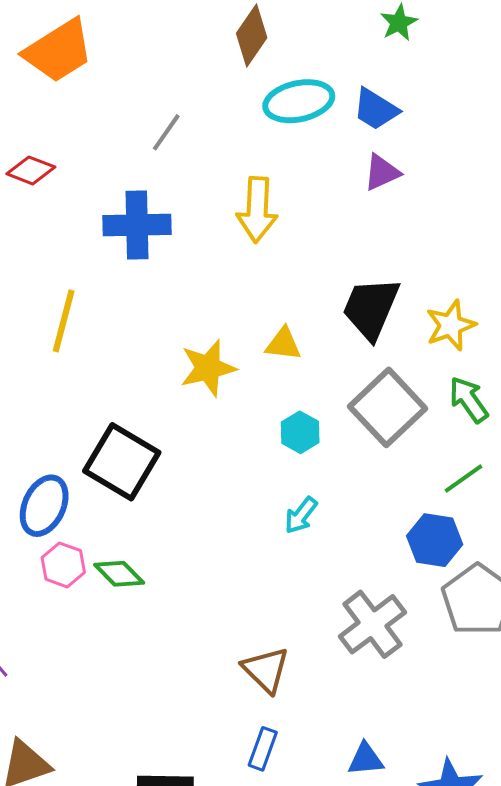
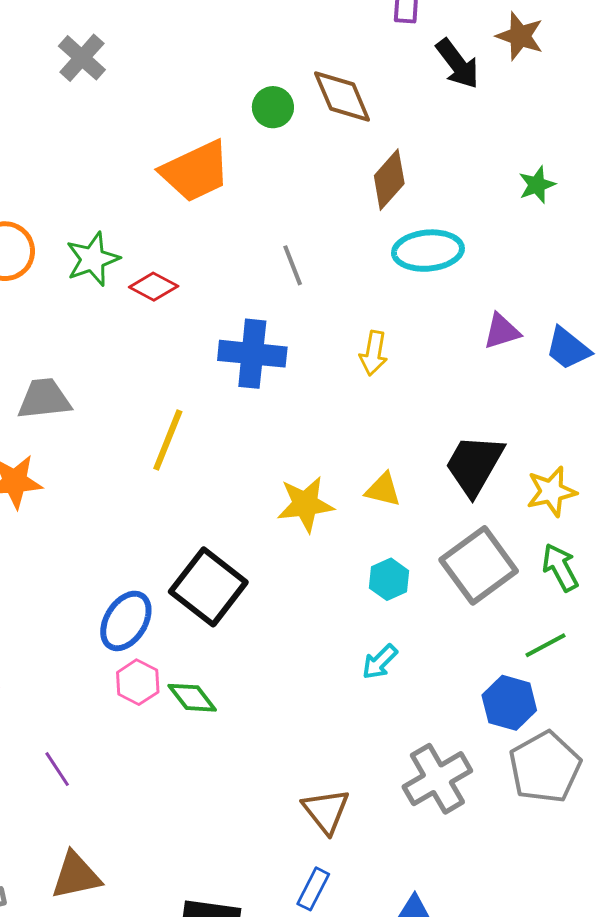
blue trapezoid: (376, 109) -> (568, 348), moved
gray line: (166, 132) -> (293, 265), turned -63
yellow arrow: (257, 210) -> (374, 353), size x0.7

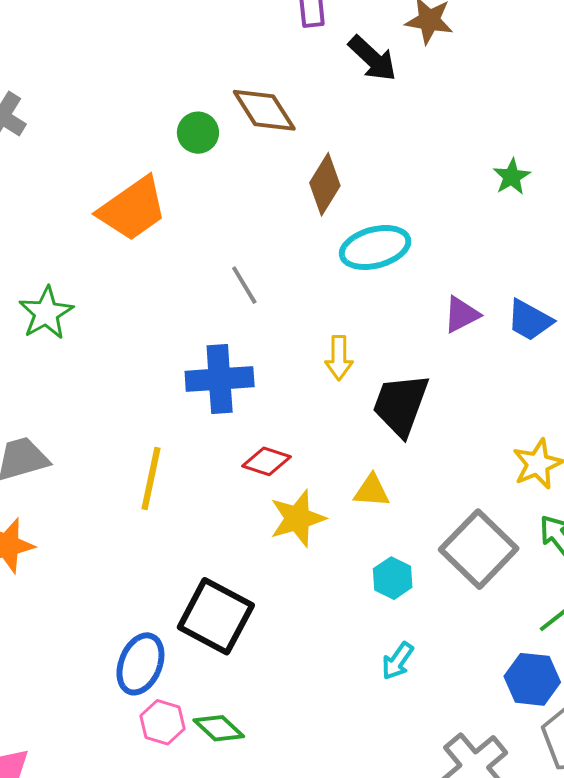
green star: (537, 185) -> (512, 177), moved
red diamond: (154, 287) -> (266, 461), moved
black trapezoid: (474, 465) -> (401, 405), moved

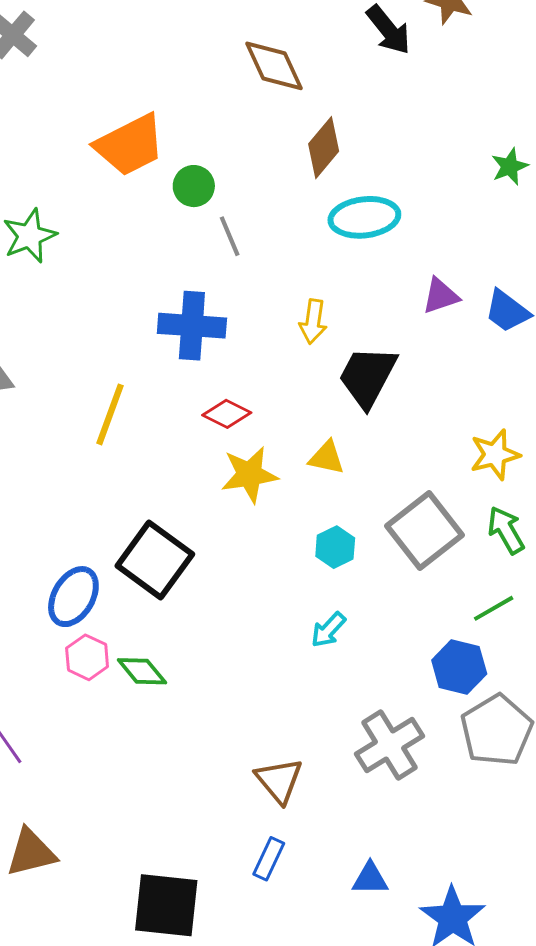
green circle: (198, 133) -> (194, 186), moved

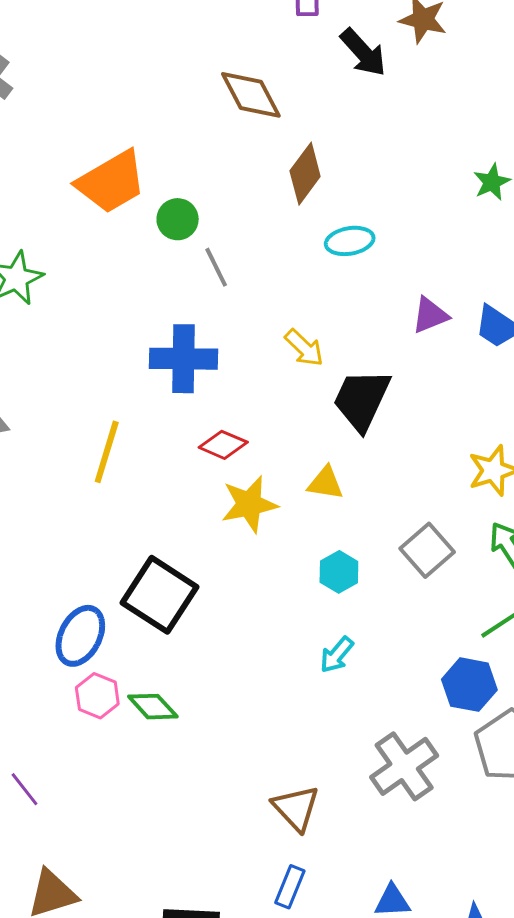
cyan ellipse: (364, 217) -> (350, 241), size x0.7
yellow arrow: (313, 321) -> (304, 348), turned -51
gray square: (424, 531) -> (427, 550), size x0.7

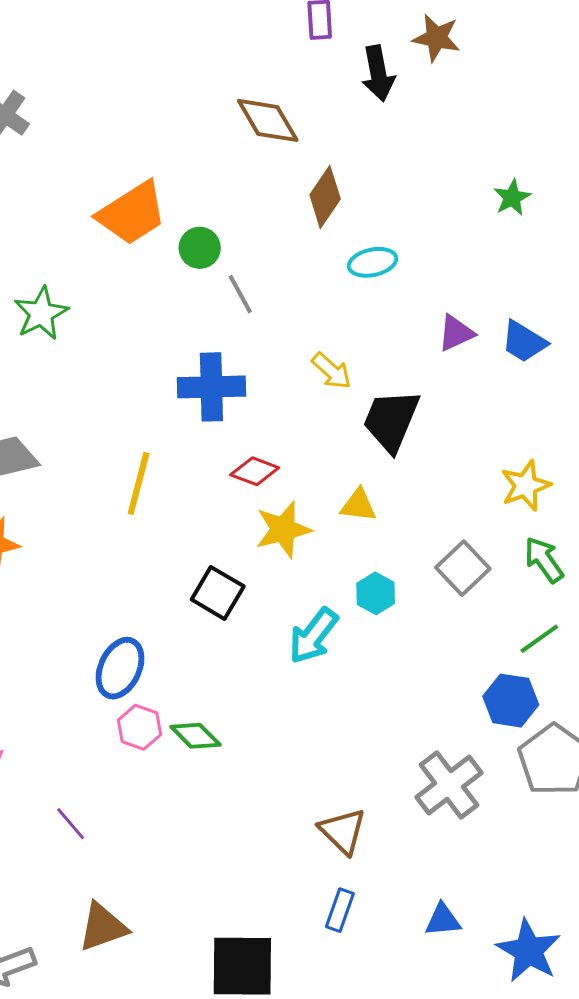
black arrow: (363, 52) -> (378, 73), turned 34
black square: (160, 595) -> (218, 593), moved, size x0.7
cyan arrow: (337, 655) -> (313, 636), moved, size x1.5

